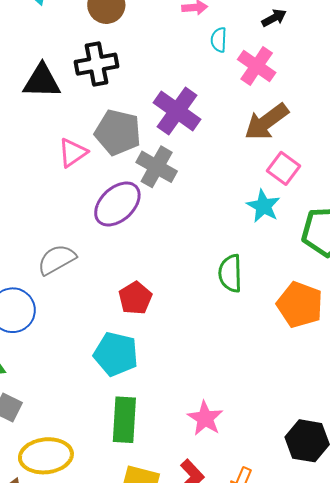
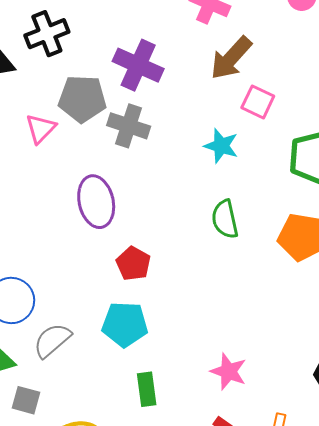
purple ellipse: (117, 204) -> (96, 202), moved, turned -48
cyan star: (263, 206) -> (221, 146), moved
gray semicircle: (57, 260) -> (52, 340), moved
green rectangle: (124, 420) -> (147, 389), size x0.7

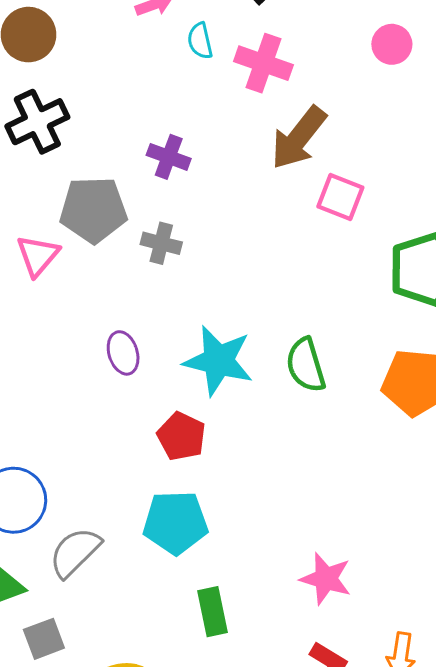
purple cross: (138, 65) -> (169, 157), size x0.6
gray cross: (129, 126) -> (161, 243), size x0.7
cyan star: (221, 146) -> (218, 361), moved, size x1.4
purple ellipse: (96, 202) -> (123, 353), size x0.6
gray square: (26, 400) -> (44, 639), turned -32

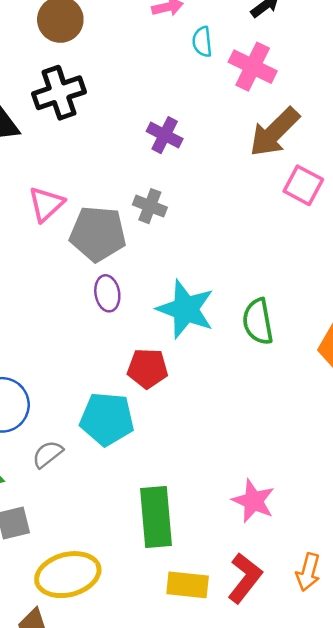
gray pentagon: (93, 210) -> (98, 234), moved
red pentagon: (181, 436) -> (148, 368), turned -30
cyan pentagon: (175, 522) -> (107, 419), moved
gray semicircle: (75, 552) -> (48, 454), size x0.7
green rectangle: (212, 612) -> (156, 517), size x1.5

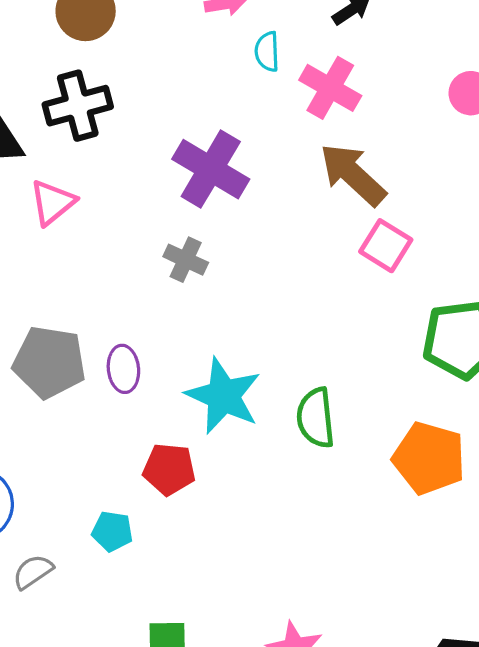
brown arrow: (274, 132) -> (353, 174), turned 84
purple cross: (165, 135) -> (211, 169), size x1.6
pink triangle: (46, 204) -> (52, 202), moved
gray pentagon: (98, 234) -> (49, 362), moved
cyan pentagon: (107, 419) -> (112, 531), size x0.6

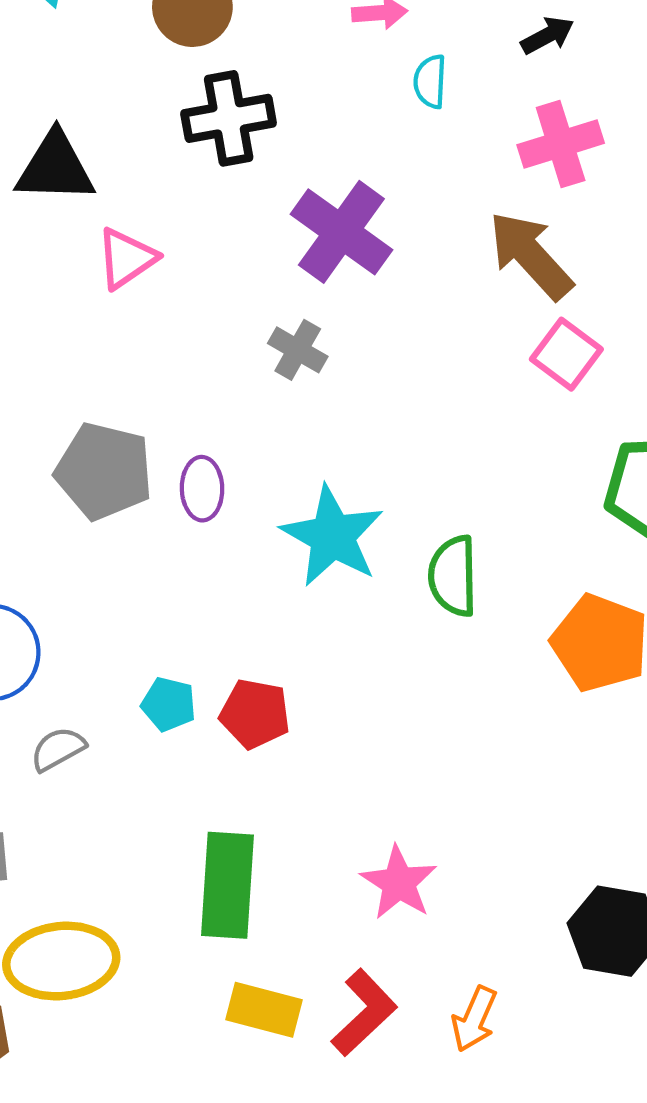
pink cross: (330, 88) -> (561, 144), moved, turned 38
black cross: (78, 106) -> (229, 118), moved
red pentagon: (169, 469) -> (255, 714), moved

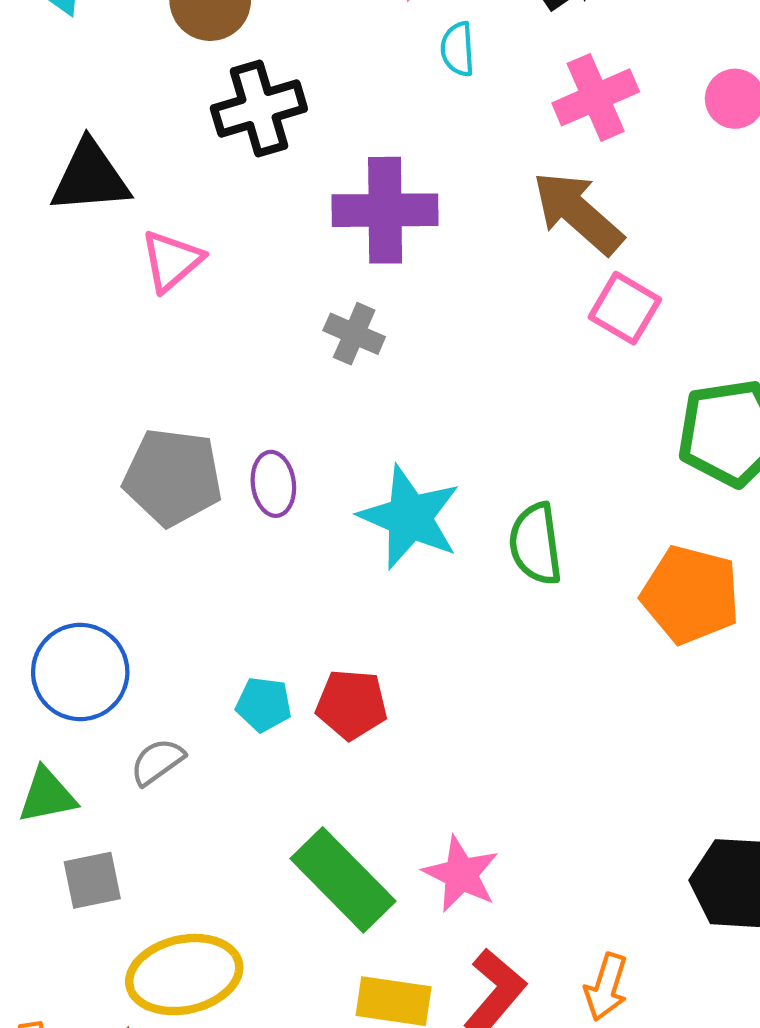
purple cross: (341, 232) -> (385, 210), turned -30
pink star: (399, 883) -> (461, 874), moved
green rectangle: (227, 885) -> (343, 880), turned -42

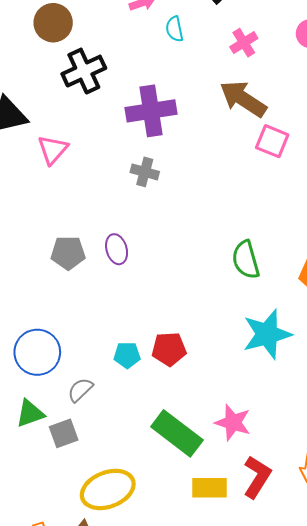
pink cross: (596, 97) -> (244, 43), size x0.7
gray pentagon: (173, 477) -> (68, 253), size x0.7
cyan star: (410, 517) -> (267, 334), moved, turned -30
gray square: (92, 880) -> (64, 433), moved

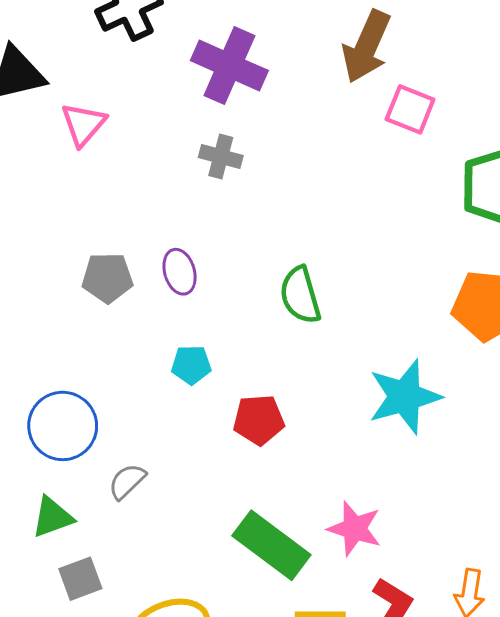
brown arrow: (243, 99) -> (366, 47), turned -99
purple cross: (151, 111) -> (229, 66), turned 33
green semicircle: (246, 260) -> (300, 295), moved
cyan pentagon: (127, 355) -> (191, 365), moved
gray square: (64, 433) -> (80, 579), moved

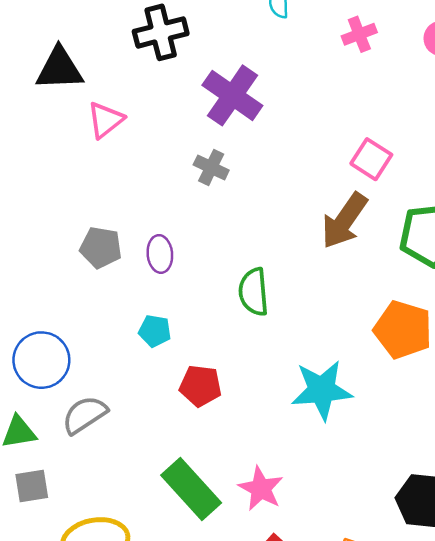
brown arrow: (366, 47) -> (344, 221), moved
gray semicircle: (127, 481) -> (85, 415), size x1.4

